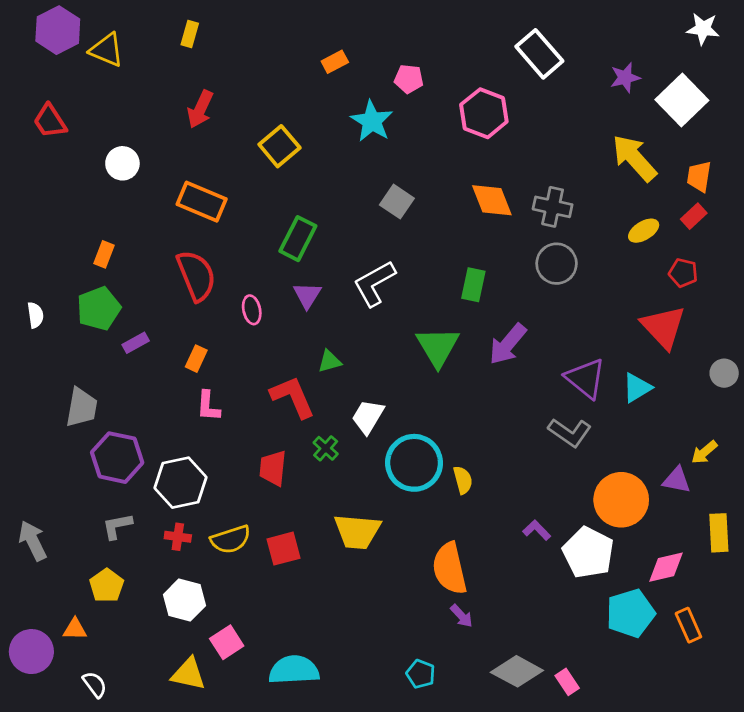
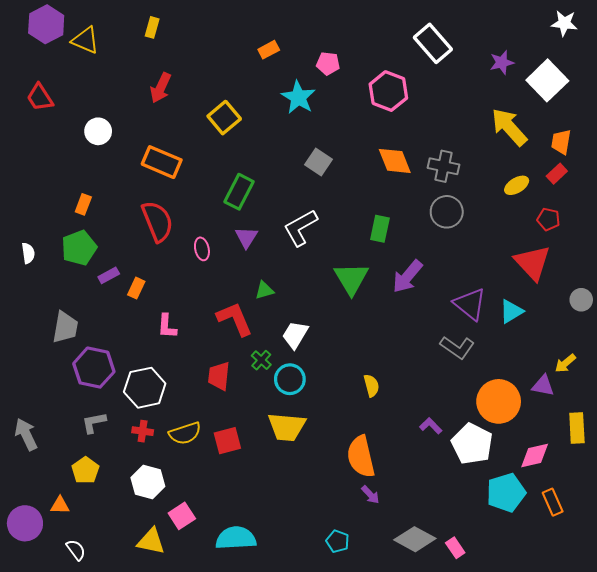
orange rectangle: (196, 359) -> (136, 288), moved
cyan circle: (414, 463) -> (290, 379), moved, size x0.7

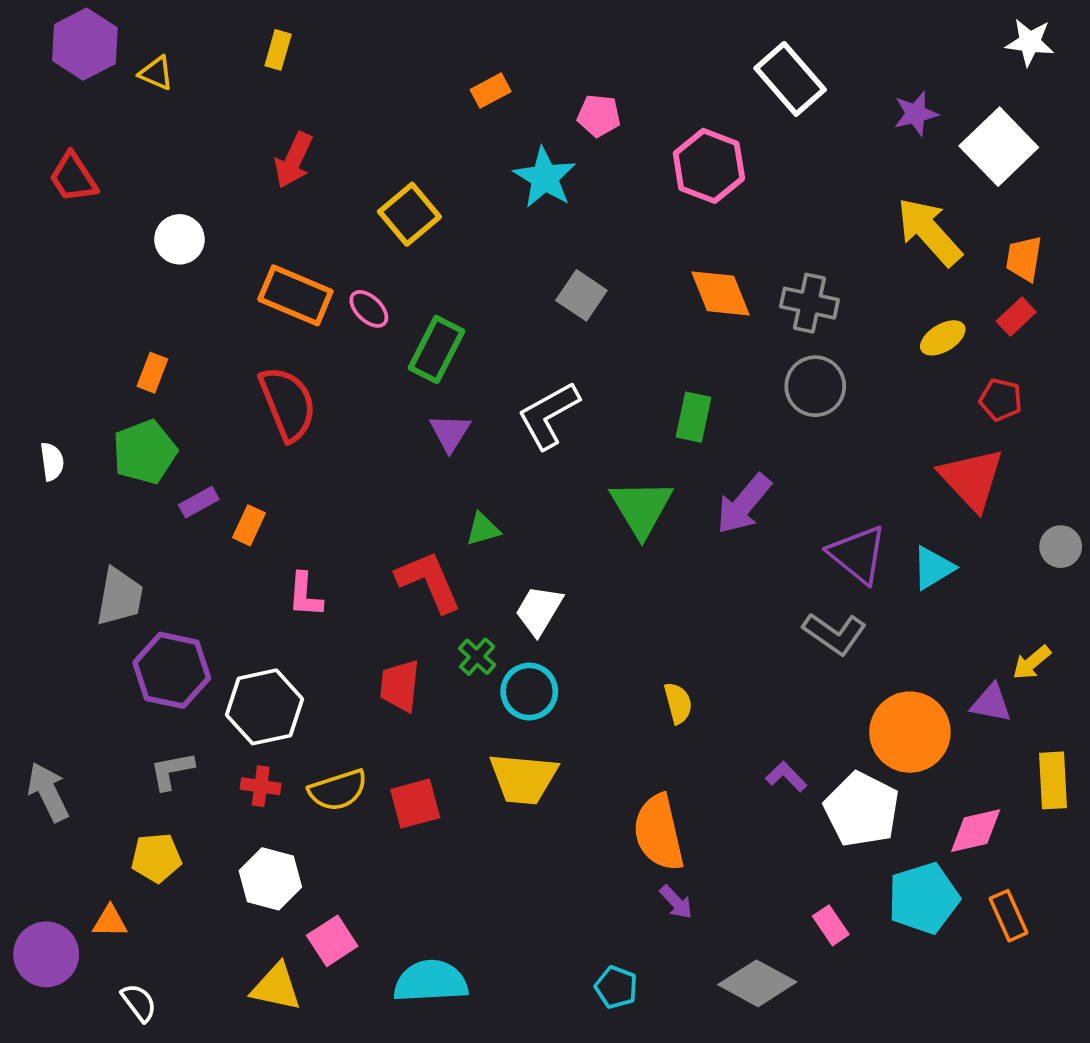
yellow triangle: (85, 40) -> (156, 73), size x0.7
pink ellipse: (202, 249) -> (369, 309), moved, turned -35
yellow pentagon: (85, 470) -> (156, 858), turned 30
pink rectangle: (455, 548) -> (831, 925), moved

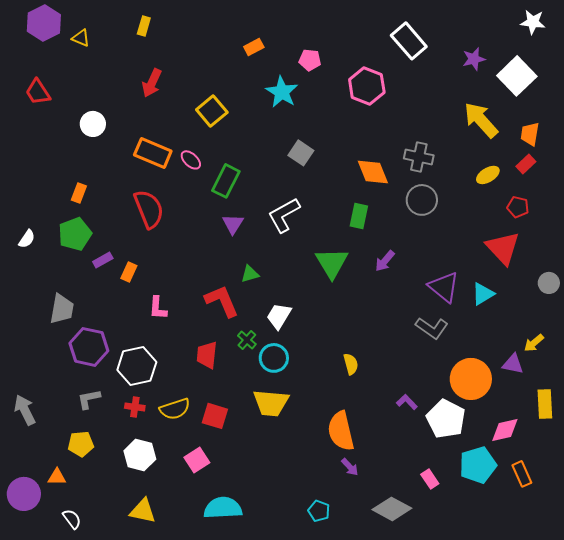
orange diamond: (721, 293) -> (373, 172), moved
white semicircle: (52, 462) -> (27, 239), turned 42
purple arrow: (744, 504) -> (385, 261), size x0.7
red square: (415, 804) -> (215, 416), turned 32
pink square: (332, 941) -> (197, 460), moved

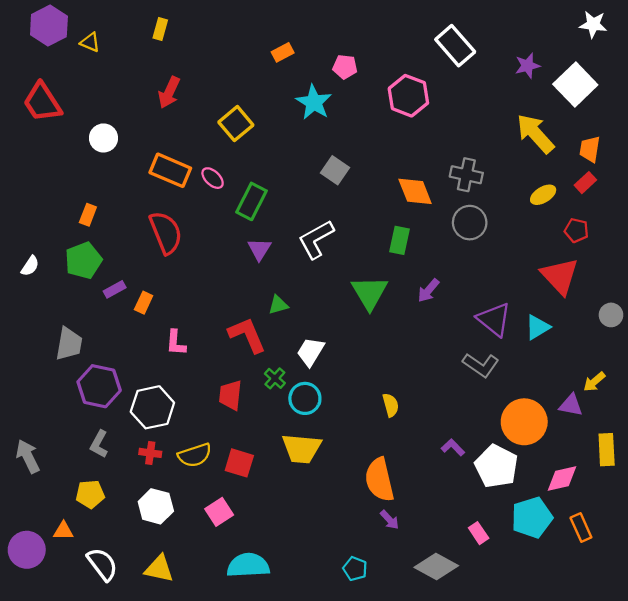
red trapezoid: (38, 92) -> (42, 102), size x1.4
gray L-shape: (89, 399) -> (99, 444), turned -50
white semicircle: (72, 519) -> (102, 564), moved, size x1.5

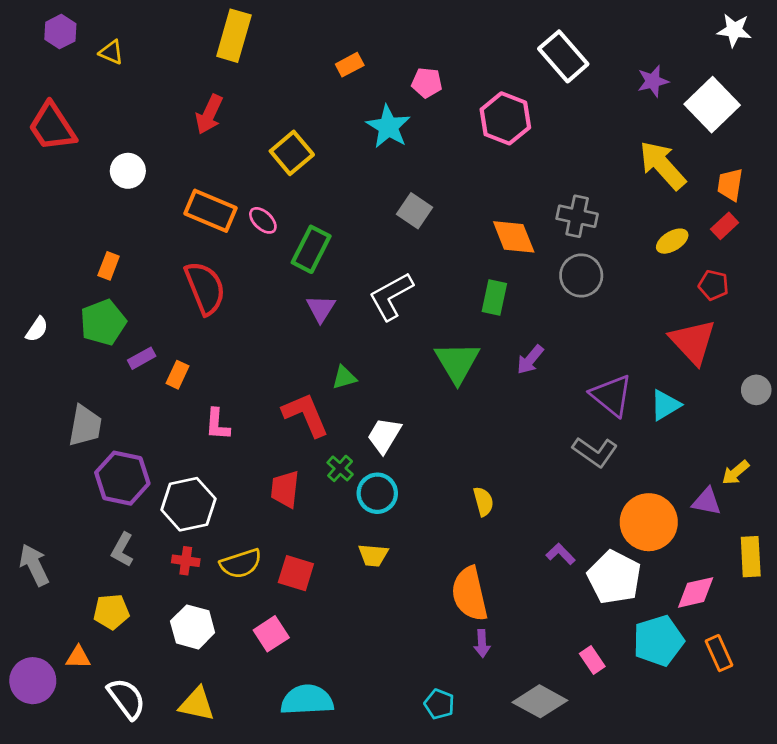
purple hexagon: (49, 26) -> (60, 32), size x0.7
yellow rectangle: (160, 29) -> (234, 36), moved, size x1.8
yellow trapezoid: (302, 448) -> (373, 555), size x0.6
purple arrow: (390, 520) -> (482, 643), turned 40

